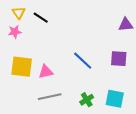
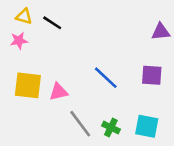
yellow triangle: (19, 13) -> (24, 16), turned -40
gray line: (50, 97) -> (80, 124), moved, turned 65
green cross: (87, 100) -> (111, 128), turned -32

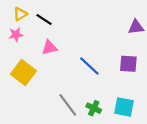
yellow triangle: (24, 16) -> (20, 14), turned -48
yellow square: (28, 85) -> (23, 72), turned 30
pink triangle: (59, 92) -> (49, 48), moved

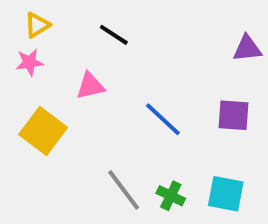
black line: (44, 19) -> (114, 35), moved

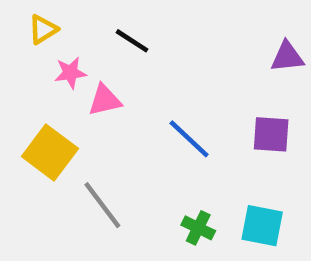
pink star: (29, 62) -> (70, 73), moved
gray line: (124, 190) -> (102, 205), moved

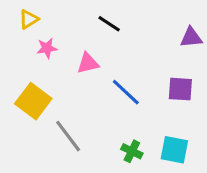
black line: (132, 41) -> (109, 24), moved
pink triangle: (105, 100) -> (88, 63), moved

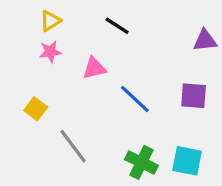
yellow triangle: (29, 19) -> (50, 21), moved
yellow square: (33, 101) -> (36, 109), size x0.6
green cross: (132, 151) -> (141, 162), size x1.4

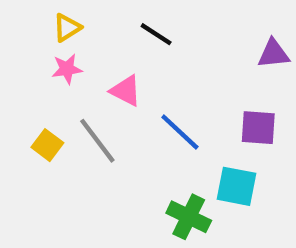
pink triangle: (94, 68) -> (126, 91), turned 40
gray line: (73, 146) -> (97, 141), moved
cyan square: (187, 161) -> (237, 186), moved

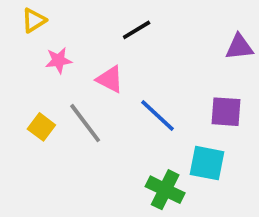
yellow triangle: (67, 28) -> (34, 20), moved
black line: (156, 34) -> (137, 30), turned -64

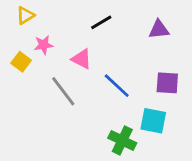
purple triangle: (239, 47) -> (159, 29), moved
yellow square: (41, 127) -> (21, 62), moved

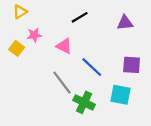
gray line: (63, 91) -> (62, 83), moved
green cross: (122, 140) -> (84, 102), moved

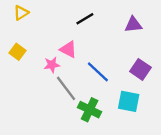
pink star: (34, 35) -> (52, 65), moved
purple square: (132, 65) -> (140, 69), turned 30

